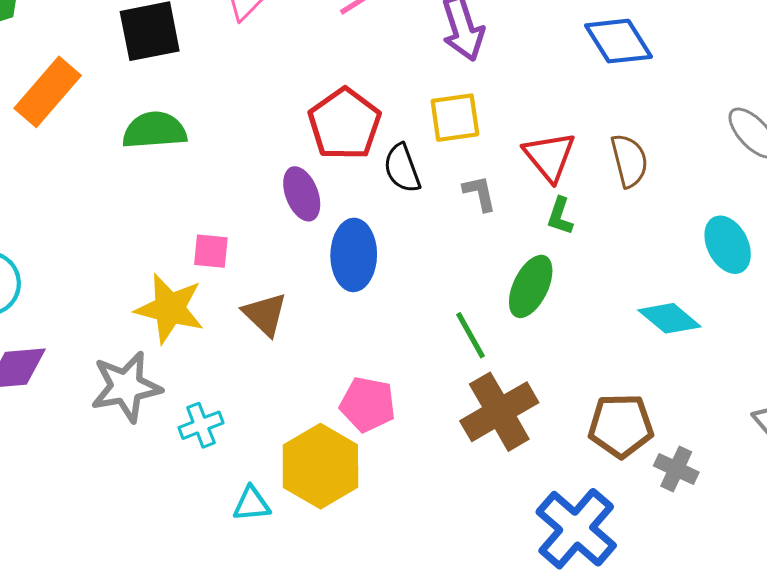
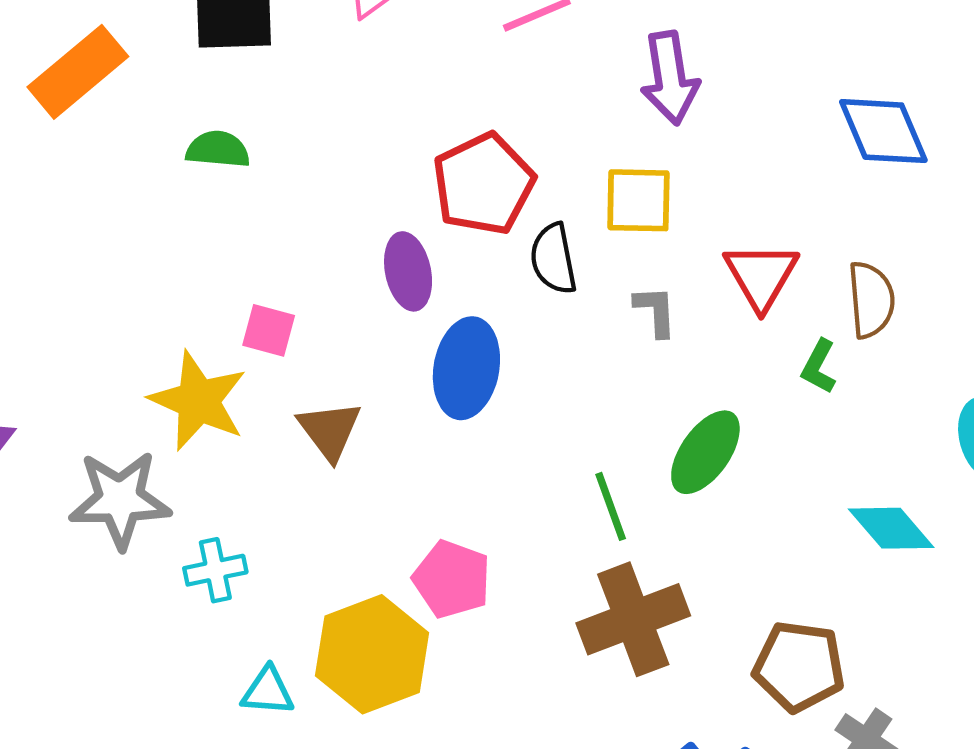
green semicircle: (154, 130) -> (218, 149), size x0.7
green L-shape: (560, 216) -> (819, 367), moved

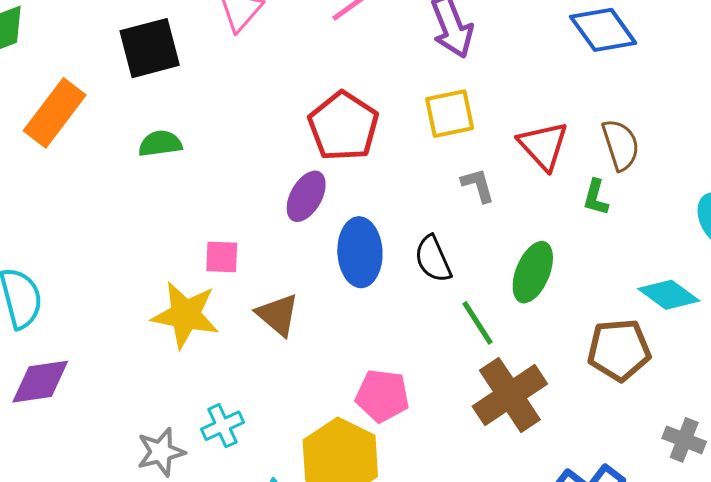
black semicircle: (553, 259) -> (433, 259), moved
purple ellipse: (408, 271) -> (306, 196), turned 54
gray star: (120, 500) -> (161, 452), moved, size x0.7
brown pentagon: (799, 666) -> (619, 350), moved

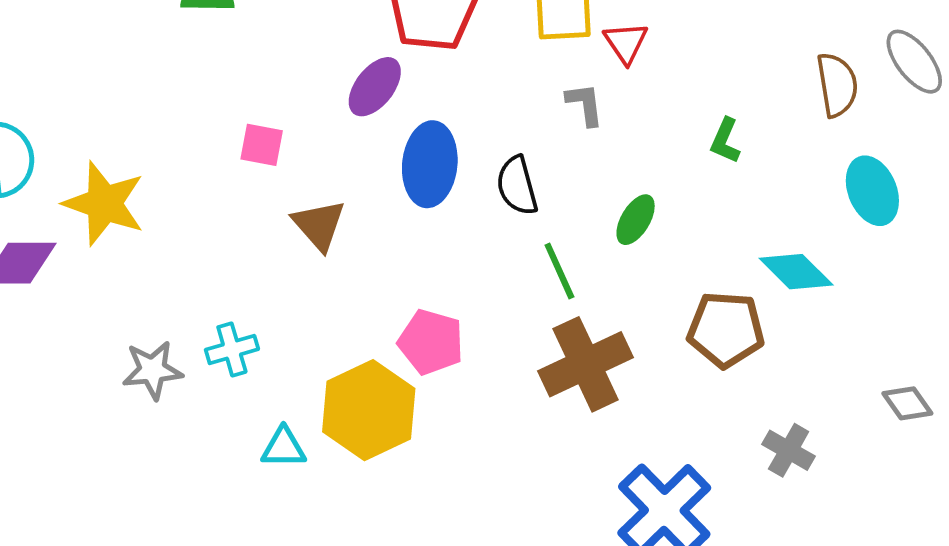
red triangle: (543, 145) -> (626, 43), moved, size x0.7
brown semicircle: (621, 145) -> (837, 85), moved
green ellipse: (533, 272) -> (636, 220), size x0.7
yellow star: (185, 315) -> (104, 203), moved

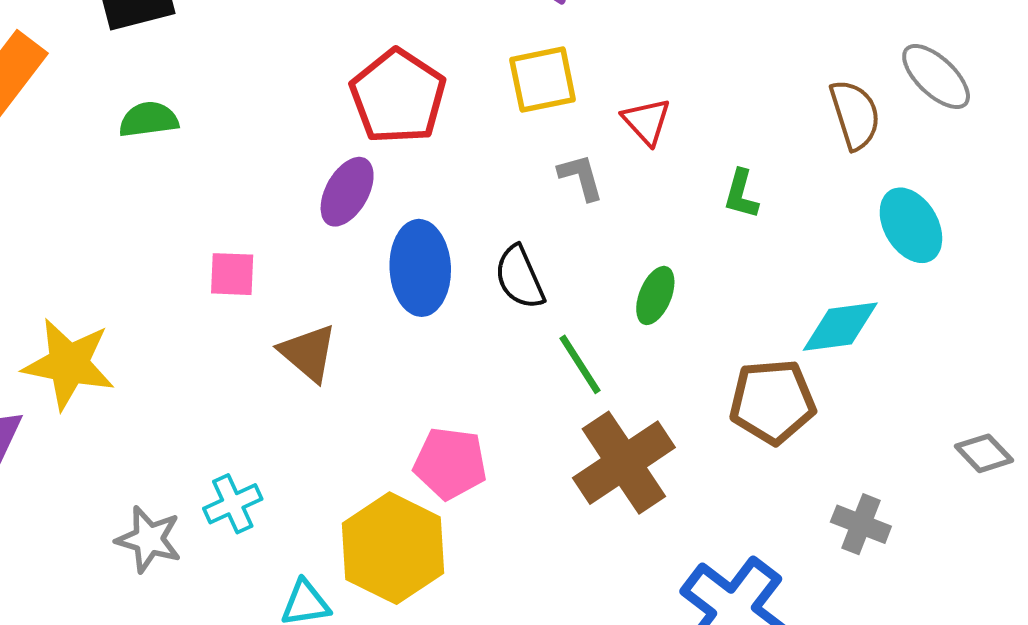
red triangle: (626, 43) -> (646, 121), moved
cyan diamond: (796, 272) -> (840, 327), turned -44
gray star: (152, 370) -> (149, 539), turned 30

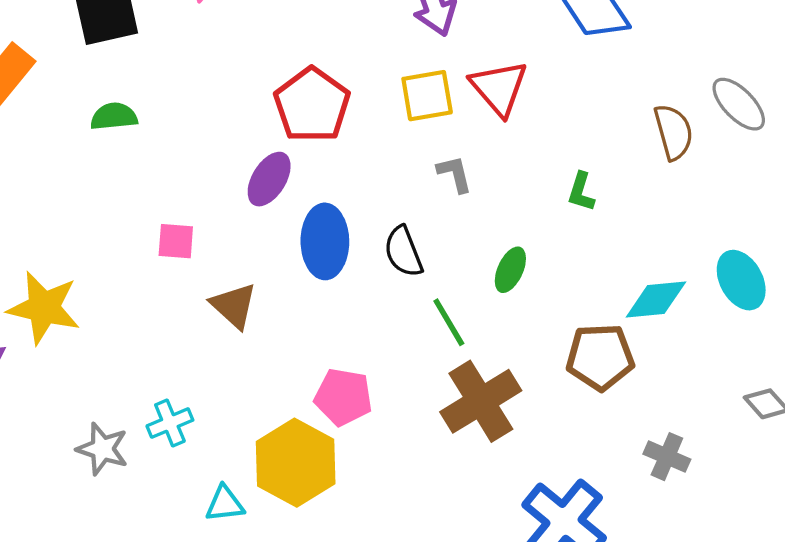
red triangle: (646, 121) -> (499, 88), moved, size x1.5
cyan ellipse: (911, 225) -> (741, 280), moved

